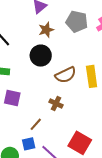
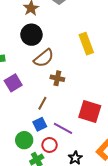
brown semicircle: (66, 75) -> (44, 58), moved
purple square: (12, 98) -> (13, 83), turned -30

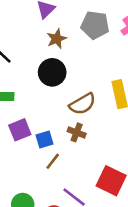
brown semicircle: (44, 58) -> (82, 104), moved
blue square: (40, 124) -> (45, 140), moved

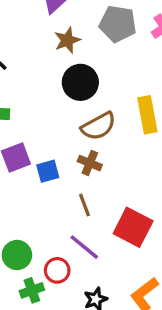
black circle: (52, 72) -> (80, 82), moved
brown line: (53, 161) -> (85, 205), moved, turned -60

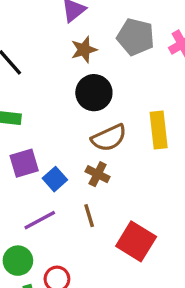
blue square: (48, 171) -> (55, 179), turned -30
purple line: (84, 247) -> (40, 220), moved, turned -72

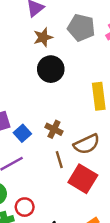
brown semicircle: (109, 138) -> (87, 144), moved
brown line: (89, 216) -> (59, 160), moved

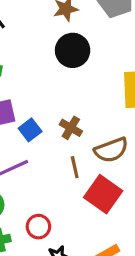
red circle: (25, 207) -> (38, 227), moved

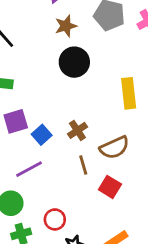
brown cross: (71, 128) -> (77, 130), turned 30
red square: (103, 194) -> (110, 187), size x0.7

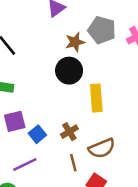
brown star: (66, 26) -> (75, 42), moved
yellow rectangle: (129, 93) -> (96, 98), moved

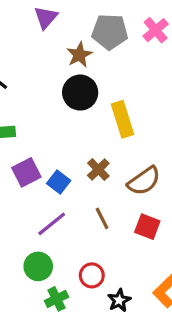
brown line: (73, 163) -> (102, 218), moved

